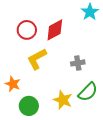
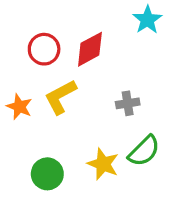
orange star: (13, 84) -> (19, 107), moved

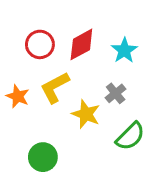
cyan star: (147, 20) -> (124, 50), moved
gray cross: (128, 103) -> (116, 93), turned -30
yellow star: (103, 164) -> (86, 114), moved

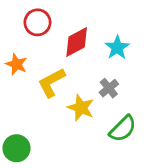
red circle: (40, 44) -> (37, 22), moved
orange star: (18, 96) -> (17, 64), moved
green circle: (43, 157) -> (17, 148), moved

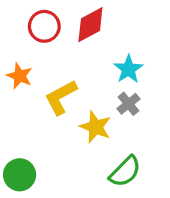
red diamond: (77, 42) -> (90, 25), moved
cyan star: (117, 48) -> (128, 69), moved
green semicircle: (123, 129) -> (125, 171), moved

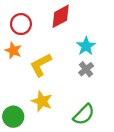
red circle: (44, 26) -> (21, 24), moved
yellow star: (95, 127) -> (42, 101), moved

